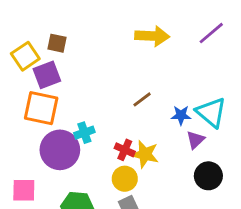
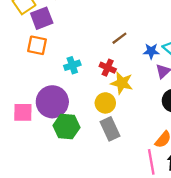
orange square: (41, 108) -> (37, 45), size x0.7
purple circle: (60, 150) -> (52, 102), moved
red cross: (125, 150) -> (108, 68), moved

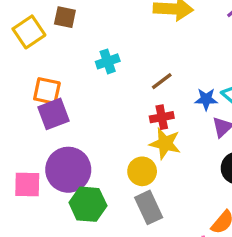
purple square: (42, 18) -> (54, 114), moved
cyan cross: (72, 65) -> (108, 61), moved
red cross: (108, 68) -> (162, 117), moved, turned -35

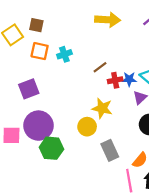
orange square: (47, 91) -> (40, 51), moved
red cross: (162, 117) -> (115, 80), moved
gray rectangle: (149, 207) -> (110, 150), moved

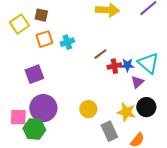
orange square: (40, 51) -> (44, 39), turned -30
yellow star: (102, 108) -> (126, 112), moved
green hexagon: (51, 148) -> (34, 129), moved

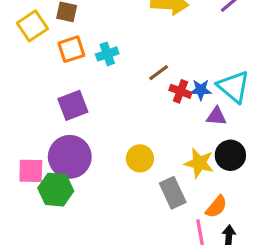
red cross: (114, 66) -> (180, 91), turned 32
purple square: (34, 74) -> (73, 105), moved
purple triangle: (137, 82) -> (216, 116), turned 48

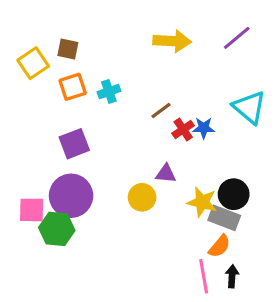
cyan triangle: (234, 87) -> (249, 107), moved
red cross: (180, 91) -> (183, 129), turned 35
purple triangle: (216, 116) -> (166, 174), moved
gray rectangle: (173, 193) -> (224, 218), moved, turned -44

